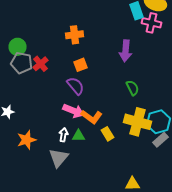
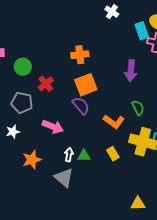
gray pentagon: (22, 63) -> (22, 103), moved
orange square: (80, 65) -> (86, 85), size x1.6
pink arrow: (74, 111) -> (53, 127), moved
orange L-shape: (92, 117) -> (114, 122), moved
gray triangle: (58, 158) -> (64, 178), turned -30

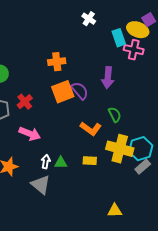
red cross: (46, 84) -> (25, 102), moved
purple semicircle: (81, 106) -> (80, 91), moved
yellow rectangle: (113, 154) -> (90, 161), turned -56

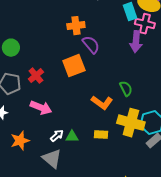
orange cross: (57, 62) -> (76, 26), moved
purple arrow: (108, 78) -> (136, 42), moved
purple semicircle: (80, 91) -> (91, 45), moved
white arrow: (46, 162) -> (57, 136), turned 40

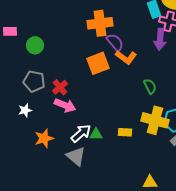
orange cross: (76, 26) -> (100, 23), size x1.4
red cross: (36, 76) -> (60, 87), moved
orange L-shape: (102, 103) -> (126, 57), moved
white arrow: (57, 136) -> (81, 133), size x1.5

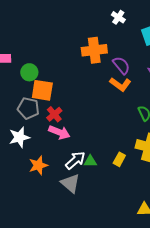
purple semicircle: (115, 42) -> (121, 65), moved
orange square: (98, 63) -> (42, 90), moved, turned 30
white star: (25, 110) -> (19, 137), size x1.5
yellow rectangle: (125, 132) -> (119, 159), turned -64

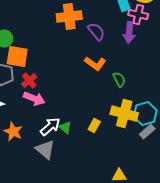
orange L-shape: (120, 84) -> (95, 64), moved
green triangle: (90, 161) -> (65, 128), turned 40
orange star: (38, 165) -> (13, 132), turned -30

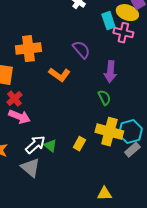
orange cross: (69, 16) -> (28, 49), moved
purple arrow: (129, 32) -> (110, 72), moved
orange L-shape: (95, 64) -> (59, 75), moved

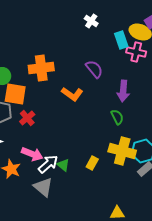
pink arrow: (19, 117) -> (32, 154), moved

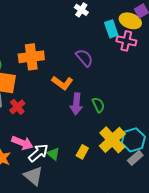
purple arrow: (123, 91) -> (76, 104), moved
green semicircle: (117, 117) -> (98, 105), moved
yellow cross: (122, 151) -> (112, 140), turned 32

